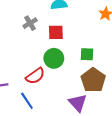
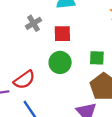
red semicircle: (35, 76) -> (24, 80), moved

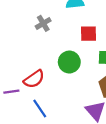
red square: (62, 34) -> (89, 34), moved

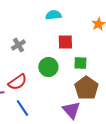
gray cross: (43, 23) -> (18, 45), moved

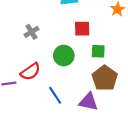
blue line: (22, 108) -> (55, 95), moved
purple triangle: (71, 110) -> (88, 102), turned -36

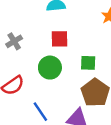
red square: (82, 29) -> (59, 39), moved

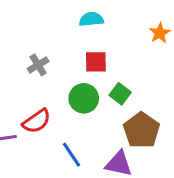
green square: (88, 63) -> (120, 94), moved, turned 35

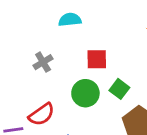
cyan semicircle: (91, 19) -> (70, 20), moved

